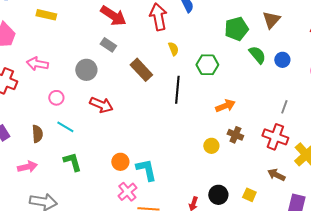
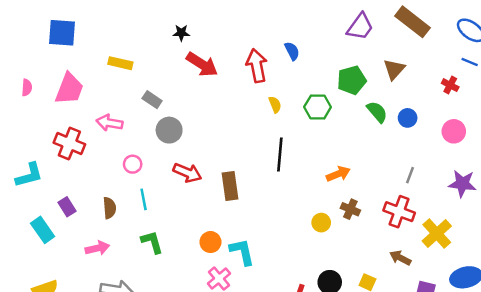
gray rectangle: (108, 45) -> (152, 100), moved
green hexagon: (207, 65) -> (318, 107), moved
brown rectangle: (141, 70) -> (230, 186), moved, turned 35
cyan line: (65, 127) -> (144, 199), turned 48

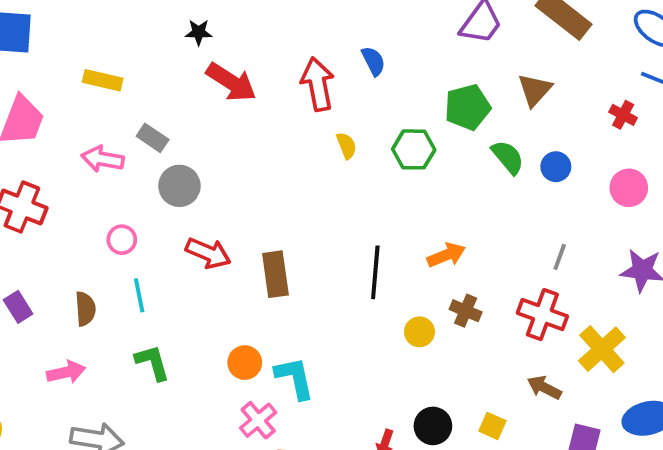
pink arrow: (109, 123) -> (103, 159), moved
black line: (280, 154) -> (375, 272), moved

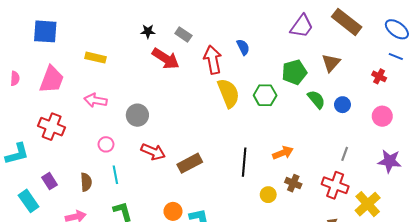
gray rectangle: (153, 138) -> (183, 35), moved
yellow semicircle: (346, 146) -> (228, 93), size x2.0
brown rectangle: (275, 274) -> (190, 163), turned 70

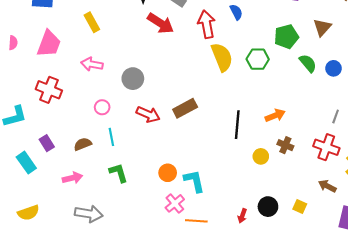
yellow rectangle: (96, 58) -> (92, 22), turned 48
brown rectangle: (190, 163) -> (185, 108), moved
brown semicircle: (86, 182) -> (83, 144), turned -108

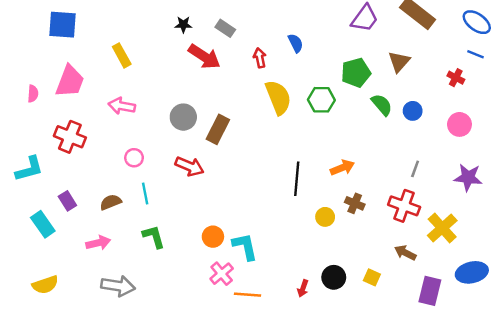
red arrow: (207, 24) -> (260, 58), size x0.6
pink semicircle: (13, 43) -> (33, 94), moved
gray circle: (133, 79) -> (183, 117), moved
brown rectangle: (185, 108) -> (218, 129), moved, turned -35

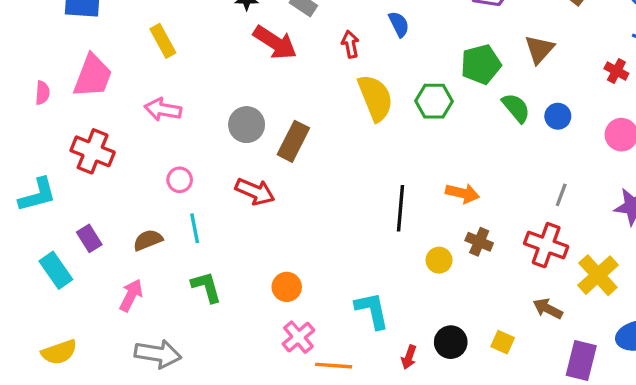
orange arrow: (342, 168) -> (462, 193), turned 35
pink arrow: (98, 243) -> (131, 295), turned -50
cyan L-shape: (245, 246) -> (372, 310), moved

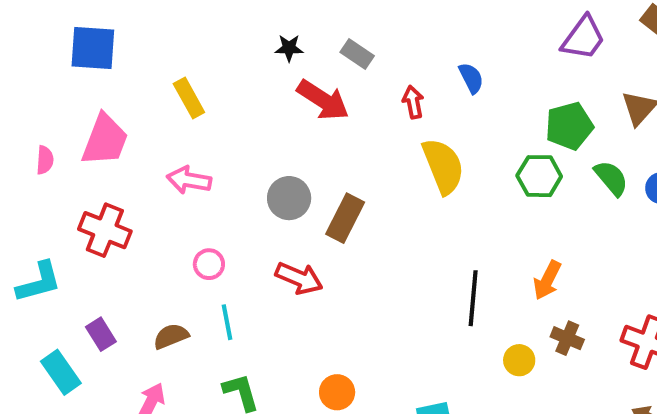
green hexagon: (434, 101) -> (539, 176), moved
orange arrow: (462, 193) -> (547, 280), turned 104

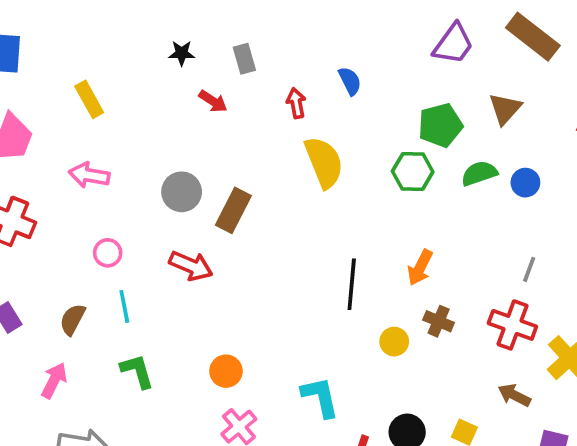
gray rectangle: (357, 54) -> (244, 59), turned 40
red arrow: (323, 100) -> (213, 101), size x0.6
green semicircle: (611, 178) -> (479, 173), turned -69
brown semicircle: (171, 336) -> (73, 319), turned -40

